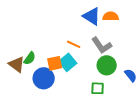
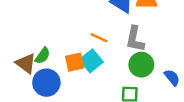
gray L-shape: (102, 45) -> (135, 39), turned 45
blue circle: (44, 78) -> (46, 83), moved

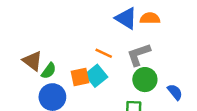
gray L-shape: (135, 39) -> (139, 55), turned 60
brown triangle: (26, 63) -> (32, 61), moved

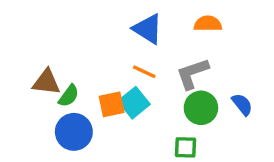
blue triangle: (126, 18) -> (148, 29), moved
brown triangle: (32, 61) -> (46, 82), turned -30
blue semicircle: (175, 92) -> (242, 104), moved

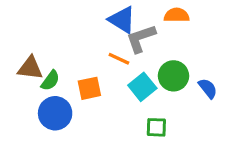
gray L-shape: (192, 73) -> (141, 38), moved
cyan square: (134, 103) -> (142, 87), moved
green circle: (201, 108) -> (173, 76), moved

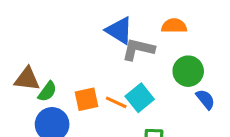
gray L-shape: (141, 38) -> (138, 49), turned 32
orange line: (119, 59) -> (116, 102), moved
green circle: (173, 76) -> (188, 71), moved

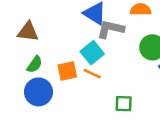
brown triangle: (27, 79) -> (28, 32), moved
cyan square: (140, 98) -> (92, 53), moved

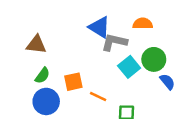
cyan square: (92, 53) -> (129, 67), moved
orange line: (92, 74) -> (98, 97), moved

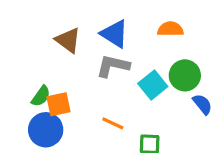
gray L-shape: (114, 42) -> (113, 66), moved
brown triangle: (36, 45) -> (68, 40), moved, turned 30
orange square: (73, 82) -> (58, 104), moved

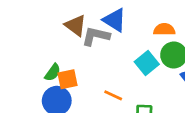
orange semicircle: (170, 29) -> (164, 29), moved
gray L-shape: (113, 66) -> (96, 36), moved

